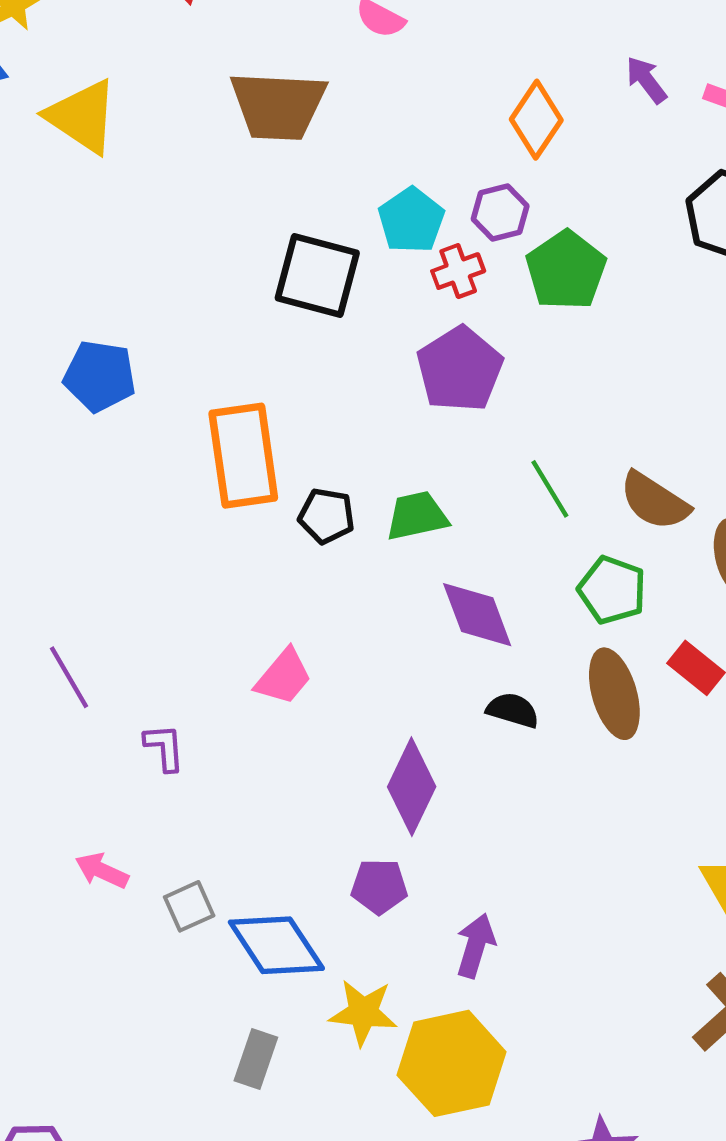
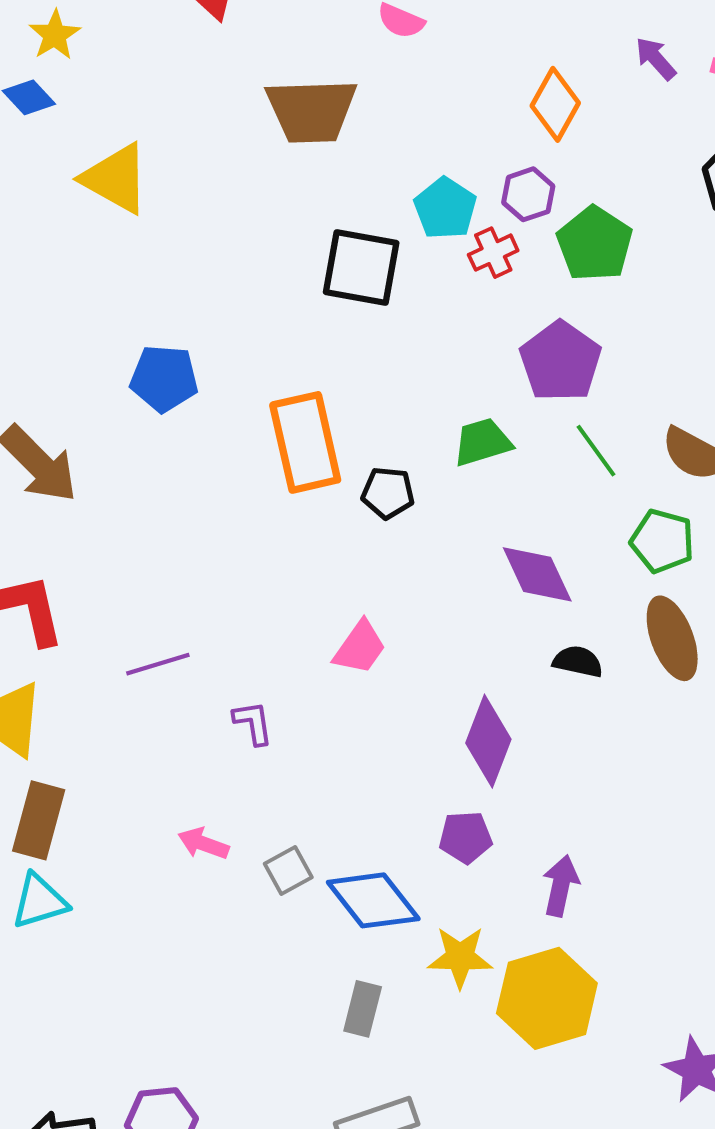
yellow triangle: (82, 116) -> (116, 179), moved
purple pentagon: (460, 369) -> (560, 361), moved
green trapezoid: (417, 516) -> (482, 442), moved
purple line: (69, 677) -> (158, 664), turned -72

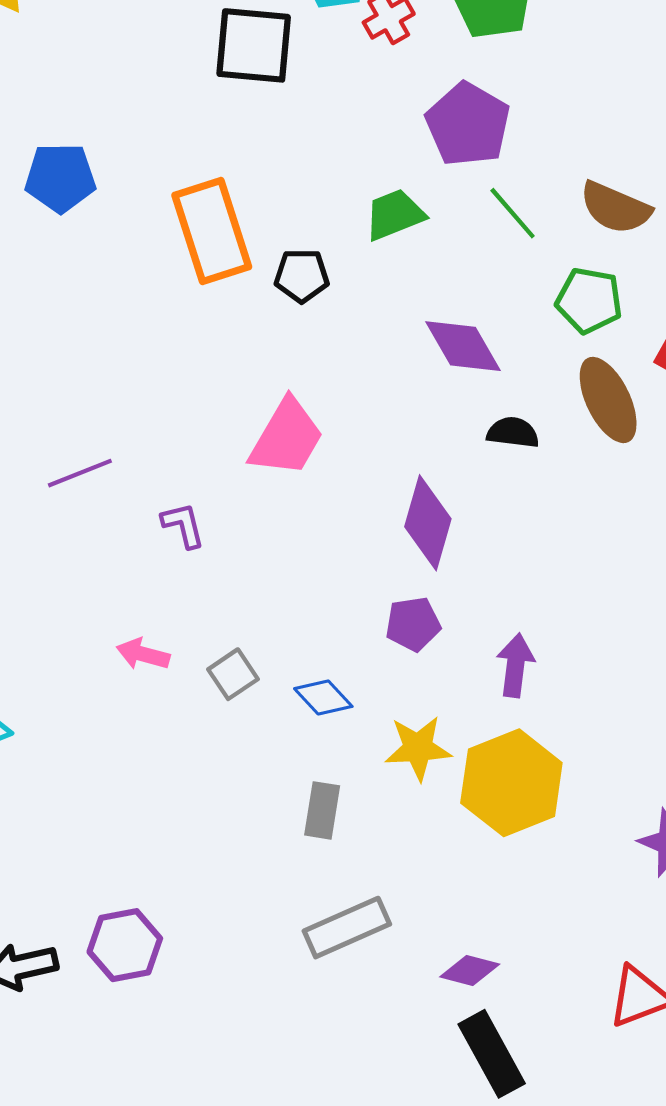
pink trapezoid: (360, 647) -> (287, 438), size x1.4
blue diamond: (373, 900) -> (323, 697), size x0.6

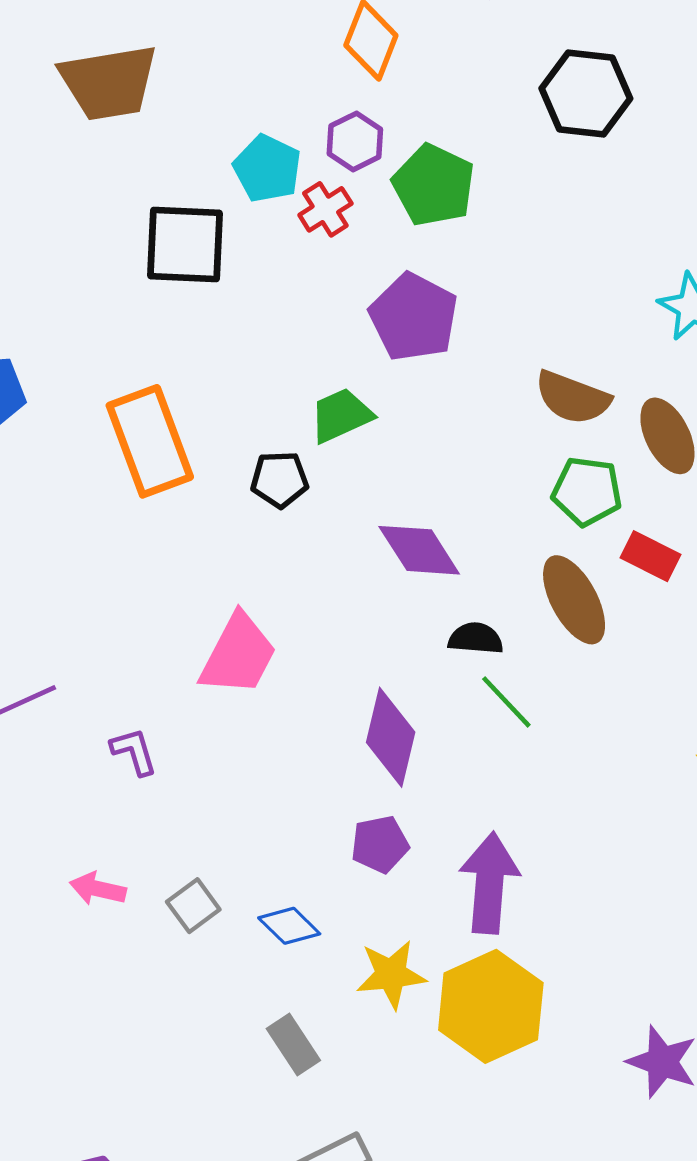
green line: (513, 213) -> (506, 702), moved
black pentagon: (302, 276) -> (280, 480), moved
green pentagon: (589, 300) -> (587, 491), moved
purple arrow: (515, 665) -> (489, 883), size x1.5
gray rectangle: (322, 810) -> (293, 1044), turned -40

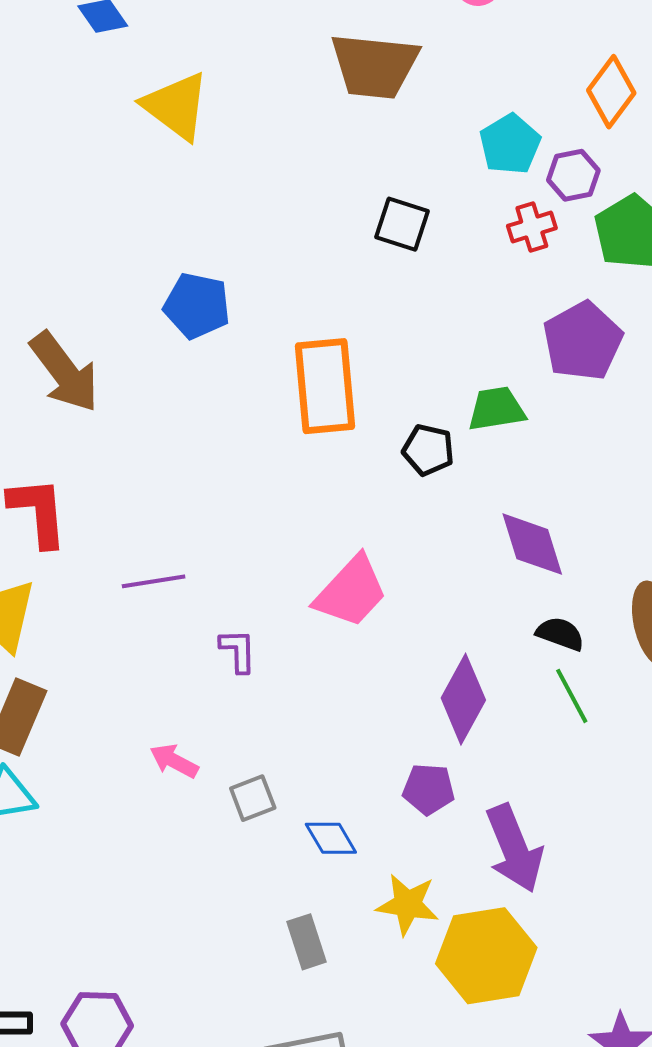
cyan pentagon: (267, 169) -> (510, 144), moved
black square: (185, 244) -> (402, 224), size x0.7
purple arrow: (489, 883) -> (514, 849), turned 138

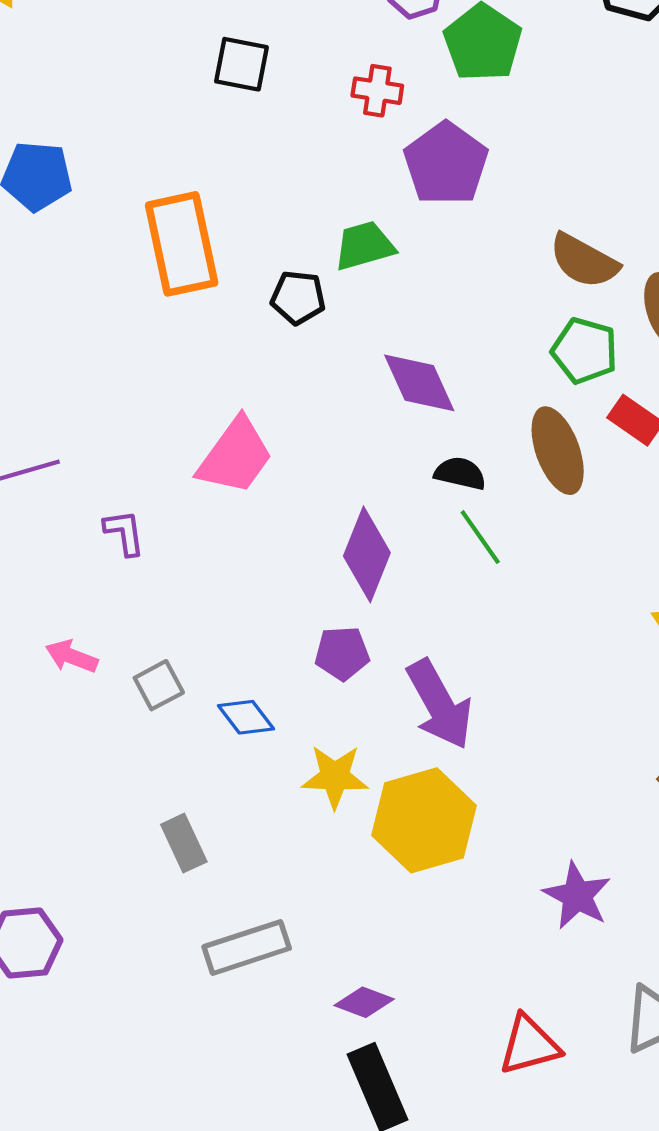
red cross: (532, 227) -> (377, 91), moved, turned 33
gray rectangle: (306, 942) -> (184, 843), moved

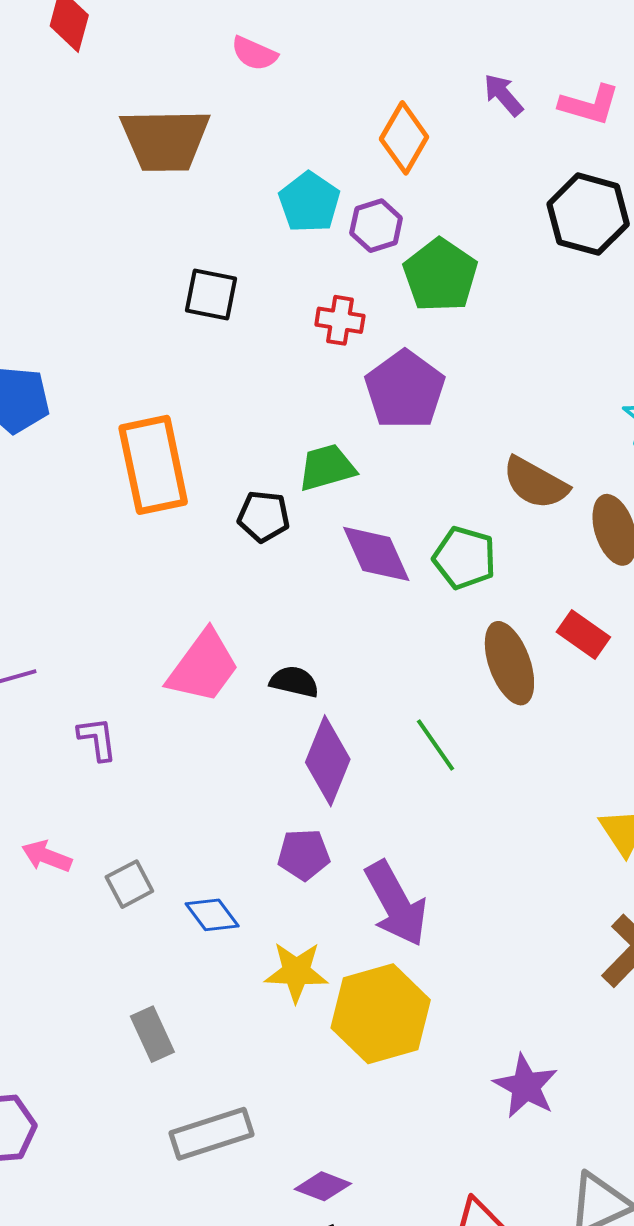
green pentagon: (585, 351) -> (465, 558), moved
purple diamond: (419, 383) -> (376, 554), moved
black semicircle: (460, 473) -> (294, 682), moved

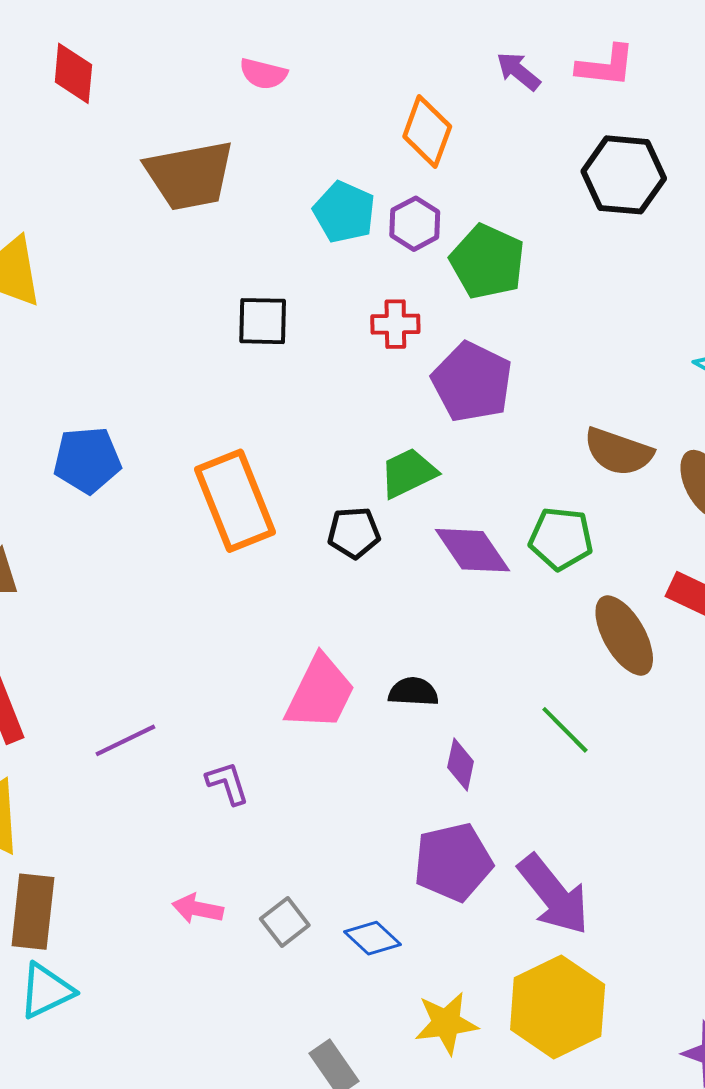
purple diamond: (328, 761) -> (461, 764), size x0.6
purple pentagon: (304, 855) -> (453, 862), size x1.5
yellow star: (296, 972) -> (446, 1023), moved

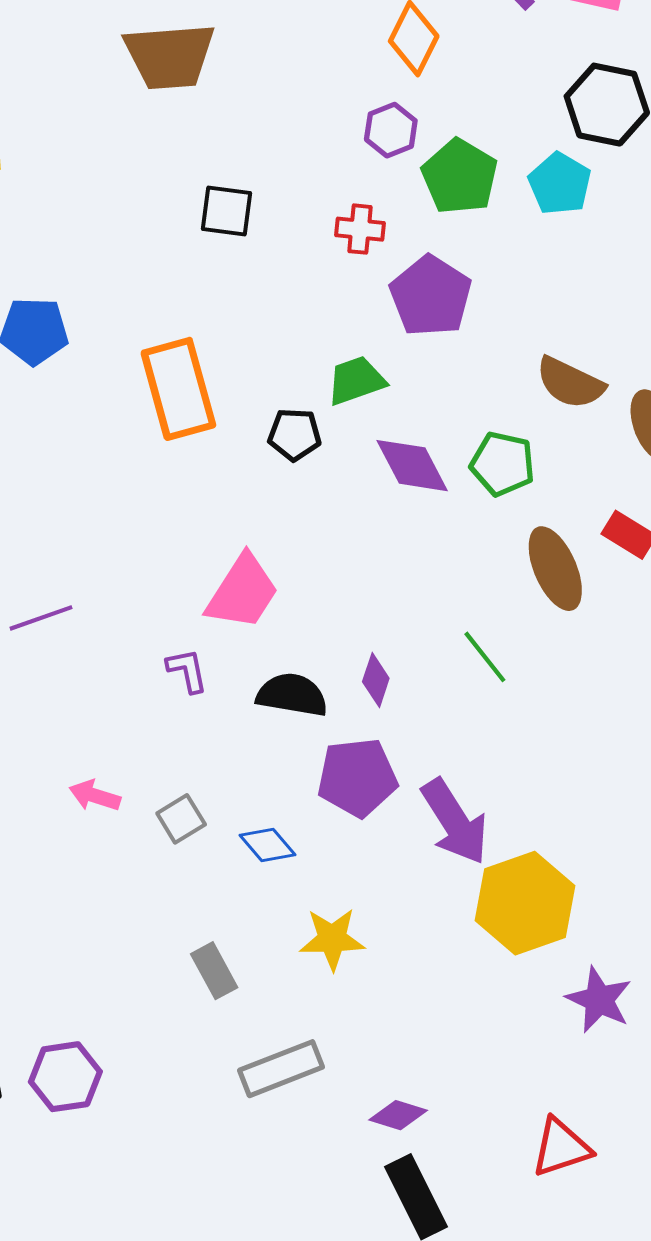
cyan pentagon: (344, 212) -> (560, 184), moved
black semicircle: (413, 692) -> (292, 695), moved, size x1.4
purple L-shape: (227, 783) -> (187, 670), moved
yellow hexagon: (558, 1007) -> (525, 903), moved

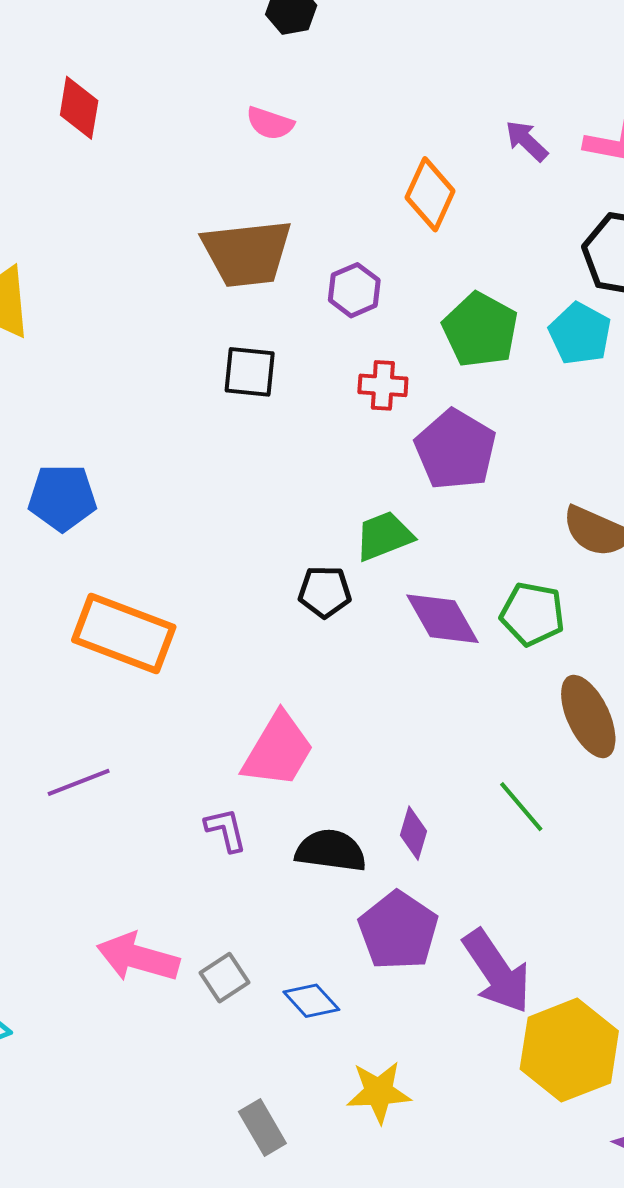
brown trapezoid: (170, 56) -> (247, 253), moved
purple hexagon: (391, 130) -> (354, 290), moved
orange rectangle: (178, 389) -> (124, 633), moved, turned -52
purple pentagon: (357, 777) -> (398, 931), turned -30
pink arrow: (95, 796) -> (138, 957), size x1.6

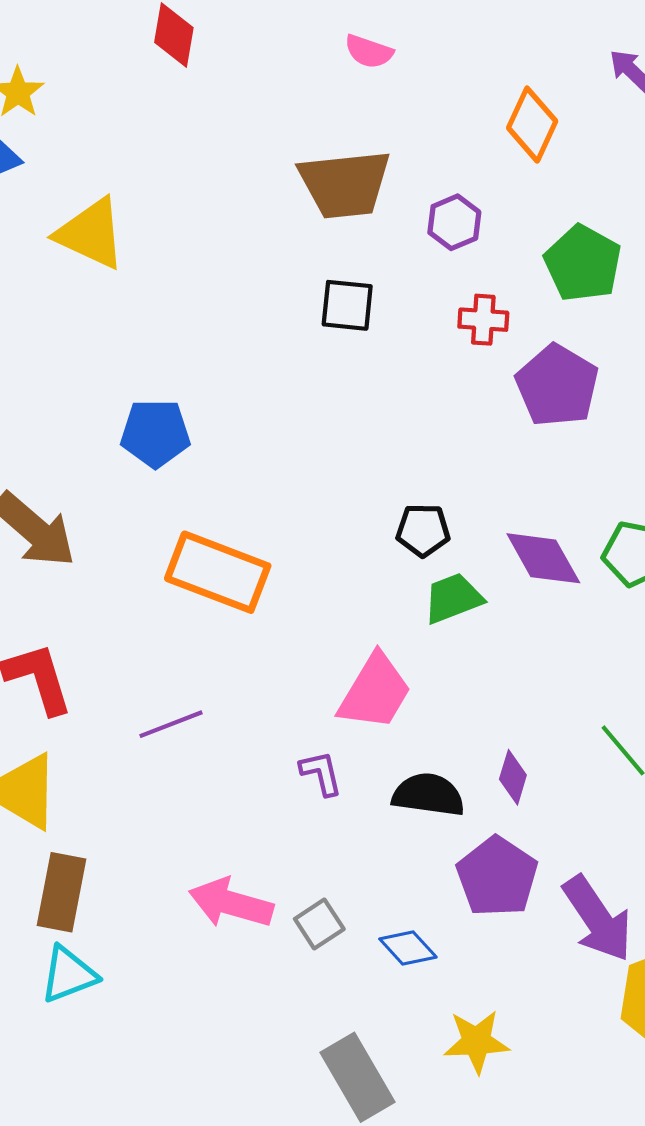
green trapezoid: (384, 536) -> (453, 598), moved
gray rectangle: (262, 1127) -> (358, 1077), size x1.5

